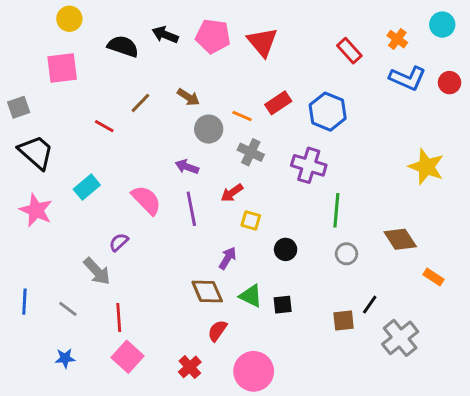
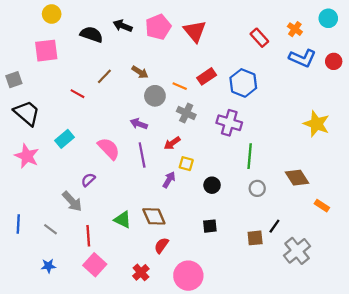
pink pentagon: (213, 36) -> (158, 27), turned -30
purple arrow: (228, 258) -> (169, 180), moved
green triangle: (251, 296) -> (123, 220), moved

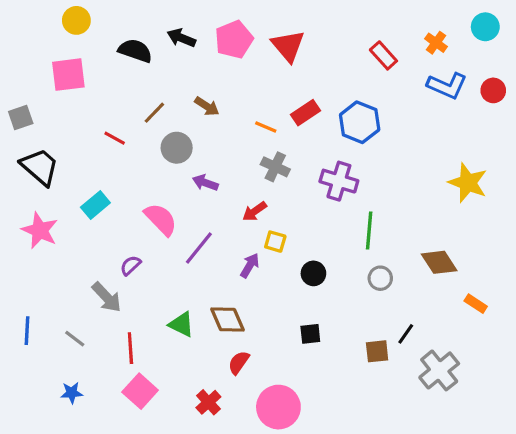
gray circle: (155, 96) -> (177, 148), moved
purple line: (142, 155) -> (199, 248), moved, turned 50

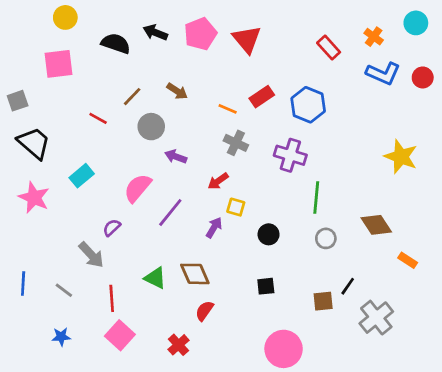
pink semicircle: (161, 219) -> (138, 188), turned -96
pink circle: (278, 407) -> (284, 349), moved

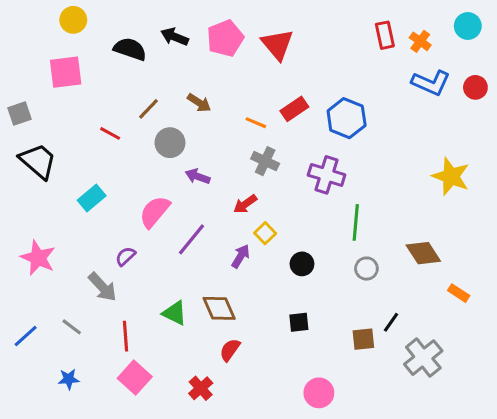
red rectangle: (329, 47) -> (385, 35), moved, turned 30
pink star: (34, 198) -> (38, 258), moved
yellow square: (236, 207) -> (265, 233), turned 30
blue line: (23, 283) -> (26, 336), moved, turned 45
pink circle: (284, 349) -> (319, 393), size x0.7

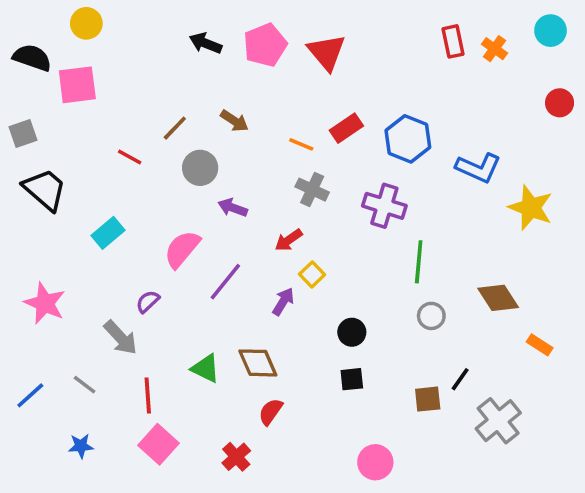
black semicircle: (130, 49) -> (32, 58), moved
blue L-shape: (431, 83) -> (478, 168), moved
black circle: (302, 264) -> (352, 332), moved

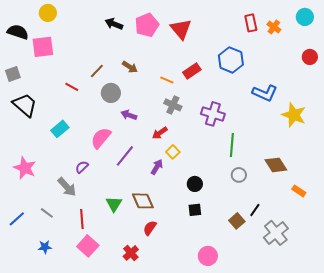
blue hexagon: (408, 139) -> (231, 60), moved
green triangle: (206, 368) -> (114, 204), turned 36
brown square: (428, 399) -> (237, 221), turned -35

